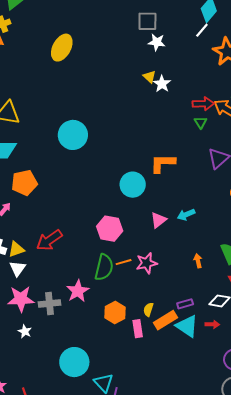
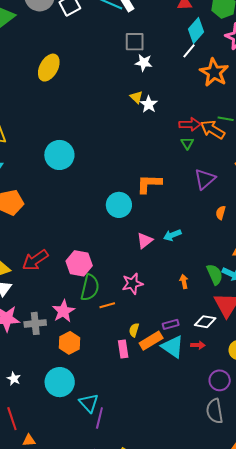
pink hexagon: (110, 229) -> (79, 263), moved
orange line: (124, 262) -> (107, 305), moved
orange hexagon: (115, 313) -> (69, 343), moved
white star: (25, 331) -> (14, 379), moved

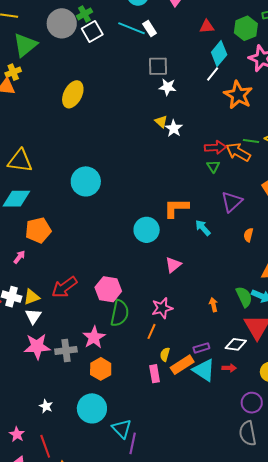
cyan arrow: (172, 235) -> (203, 228), moved, turned 72
orange line: (107, 305) -> (151, 331), moved, turned -49

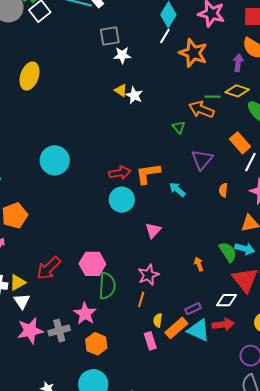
red arrow: (215, 147) -> (120, 173), moved
red arrow: (229, 368) -> (223, 324), size x1.5

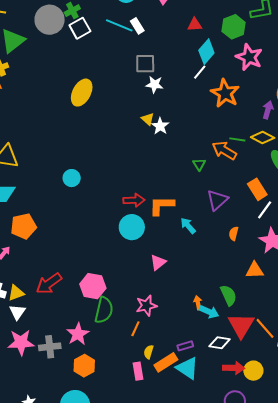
yellow ellipse: (29, 76) -> (82, 93), moved
cyan circle: (55, 160) -> (72, 178), size x0.6
cyan arrow: (245, 249) -> (209, 312), moved
red arrow: (223, 324) -> (234, 368), moved

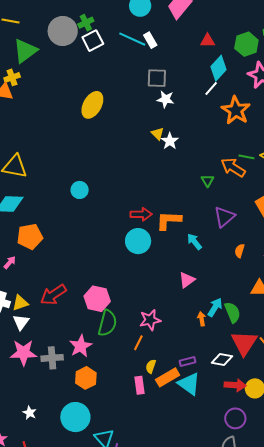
pink triangle: (158, 262) -> (187, 280), moved
cyan arrow: (209, 312) -> (215, 307), moved, turned -84

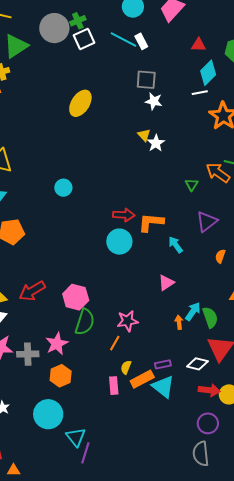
white line: (211, 88) -> (200, 93), turned 35

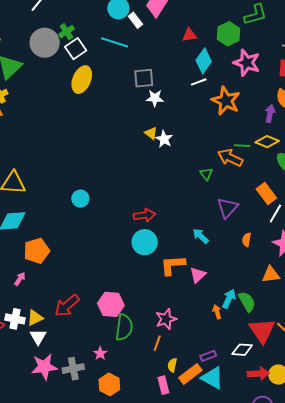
white rectangle: (141, 41) -> (135, 20), moved
yellow ellipse: (80, 103) -> (82, 80), moved
orange L-shape: (151, 222) -> (173, 265), moved
pink star: (57, 344) -> (100, 353), size x0.6

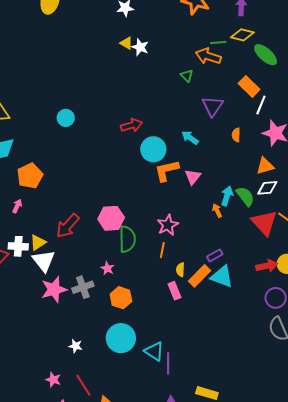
cyan circle: (145, 242) -> (153, 149), moved
white triangle: (38, 337) -> (44, 261), size x1.4
white diamond: (242, 350) -> (267, 188), moved

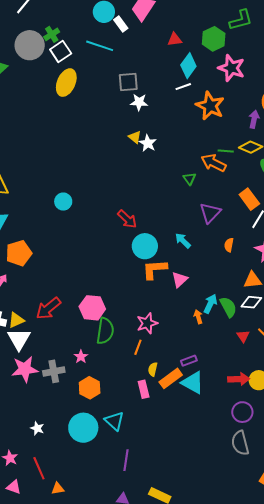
red arrow: (132, 125) -> (127, 219), turned 50
red triangle: (264, 223) -> (243, 336), size x0.5
cyan triangle: (154, 351) -> (114, 421), moved

